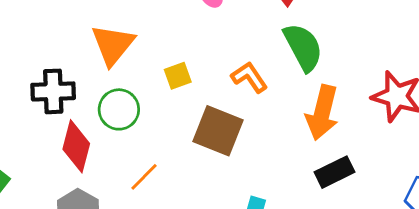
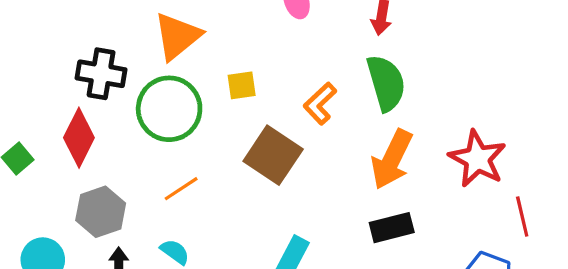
orange L-shape: (249, 77) -> (320, 103), turned -111
green circle: (119, 109) -> (169, 109), size x1.4
red diamond: (76, 146) -> (79, 138), moved

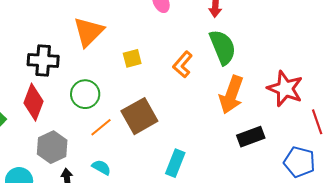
green circle: (169, 109) -> (85, 94), moved, size x0.7
brown square: (273, 155) -> (139, 116), moved, turned 33
black rectangle: (392, 228) -> (251, 137), moved

